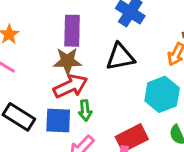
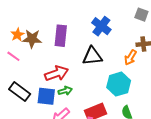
brown star: (67, 61) -> (32, 39), moved
green arrow: (85, 110) -> (65, 91), turned -104

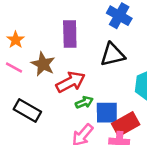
brown star: (32, 39) -> (43, 64), moved, turned 30
blue square: (46, 96) -> (107, 113), moved

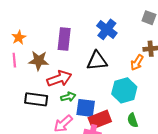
brown star: (43, 64) -> (39, 61), turned -30
pink line: (14, 68) -> (14, 60), turned 48
black rectangle: (27, 111) -> (36, 99), moved, turned -30

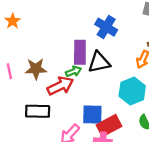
orange star: (19, 37) -> (13, 21), moved
purple rectangle: (64, 39) -> (80, 52), moved
green arrow: (68, 97) -> (73, 71), moved

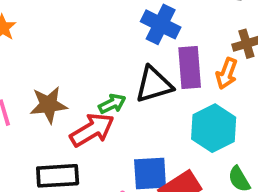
purple rectangle: (80, 52) -> (190, 67), moved

